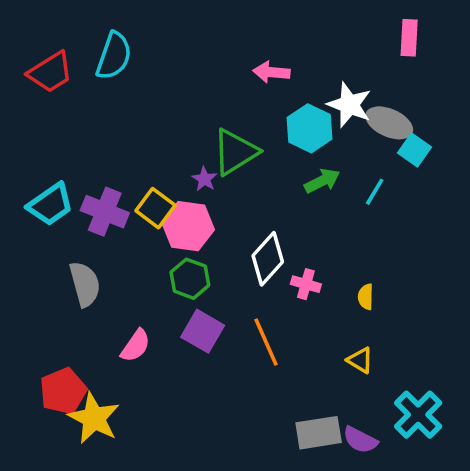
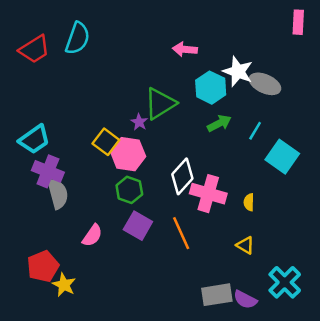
pink rectangle: (409, 38) -> (298, 22), moved
cyan square: (415, 150) -> (282, 157), moved, size x1.5
purple cross: (105, 212) -> (48, 171), moved
pink cross: (306, 284) -> (208, 194), size x1.8
yellow star: (94, 418) -> (64, 285), size x0.7

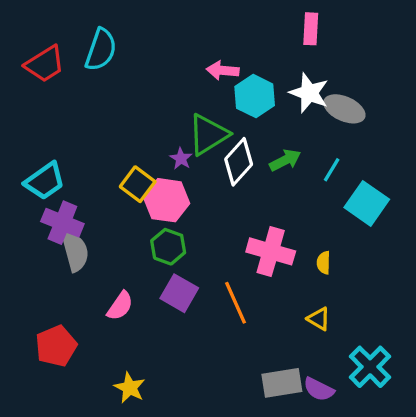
pink rectangle: (298, 22) -> (311, 29), moved
pink arrow: (185, 49) -> (223, 70), moved
cyan hexagon: (211, 88) -> (255, 96), moved
white diamond: (182, 176) -> (239, 162), moved
yellow star: (64, 285) -> (130, 388), moved

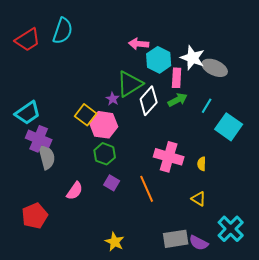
pink rectangle: (311, 29) -> (177, 78), moved
purple square: (179, 293) -> (112, 183), size x0.7
yellow star: (130, 388) -> (115, 242), moved

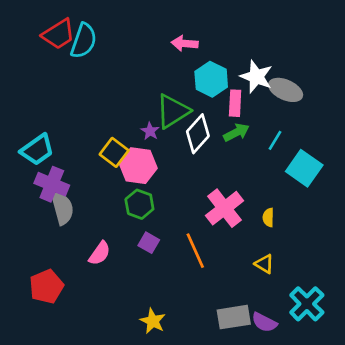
red trapezoid: (28, 40) -> (58, 34), moved
pink arrow: (139, 44) -> (185, 43), moved
pink cross: (169, 157) -> (224, 208), turned 36

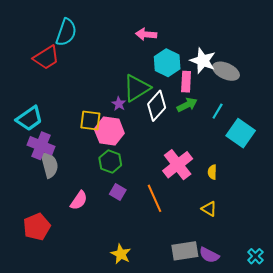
red trapezoid: (58, 34) -> (46, 57), moved
yellow square: (114, 152) -> (90, 121), turned -30
cyan cross: (307, 304) -> (255, 256), moved, size x0.6

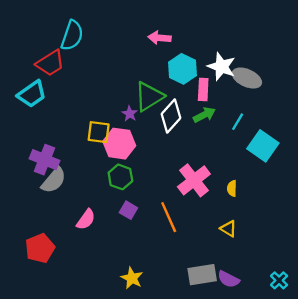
cyan trapezoid: (29, 118) -> (32, 94), moved
gray semicircle: (49, 165) -> (54, 180), turned 55

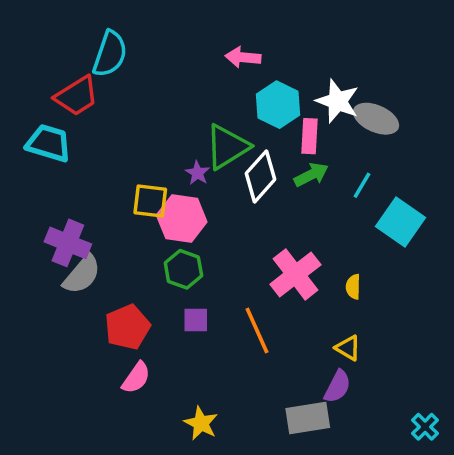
cyan trapezoid: (32, 94) -> (49, 143), turned -128
purple square: (128, 210) -> (196, 320), turned -30
pink semicircle: (86, 219) -> (136, 378), moved
red pentagon: (40, 248) -> (127, 327), moved
purple semicircle: (228, 279) -> (337, 386), moved, turned -90

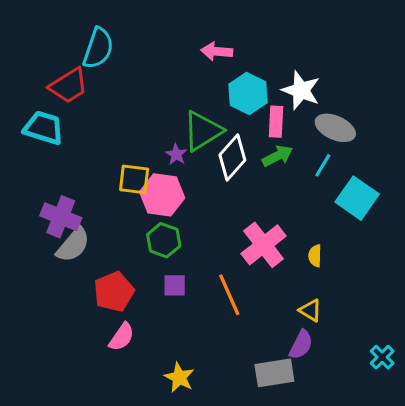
gray ellipse: (376, 119) -> (335, 128), moved
cyan cross: (425, 427) -> (382, 357), moved

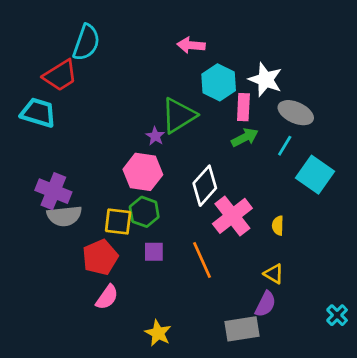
white diamond: (232, 157) -> (205, 186), moved
yellow square: (134, 179) -> (118, 221), moved
gray semicircle: (73, 245) -> (64, 216), turned 44

